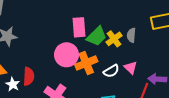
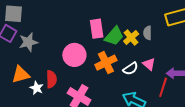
pink circle: (66, 55) -> (74, 55), moved

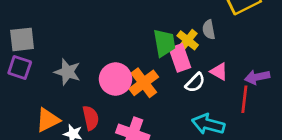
pink rectangle: (97, 29) -> (180, 58), moved
green trapezoid: (114, 36) -> (164, 43), turned -40
gray star: (28, 42) -> (67, 72), moved, turned -30
orange cross: (106, 63) -> (144, 83), moved

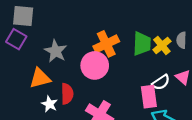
pink rectangle: (180, 58) -> (149, 97), moved
orange cross: (144, 83) -> (106, 44), moved
orange triangle: (48, 120) -> (40, 78), moved

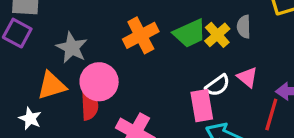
green trapezoid: (142, 44) -> (190, 33), turned 65
pink circle: (95, 65) -> (99, 82), moved
white star: (49, 104) -> (30, 118), moved

